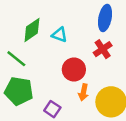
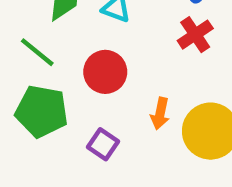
red circle: (74, 69) -> (105, 72), moved

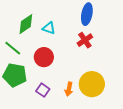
orange arrow: (160, 114) -> (69, 89), moved

